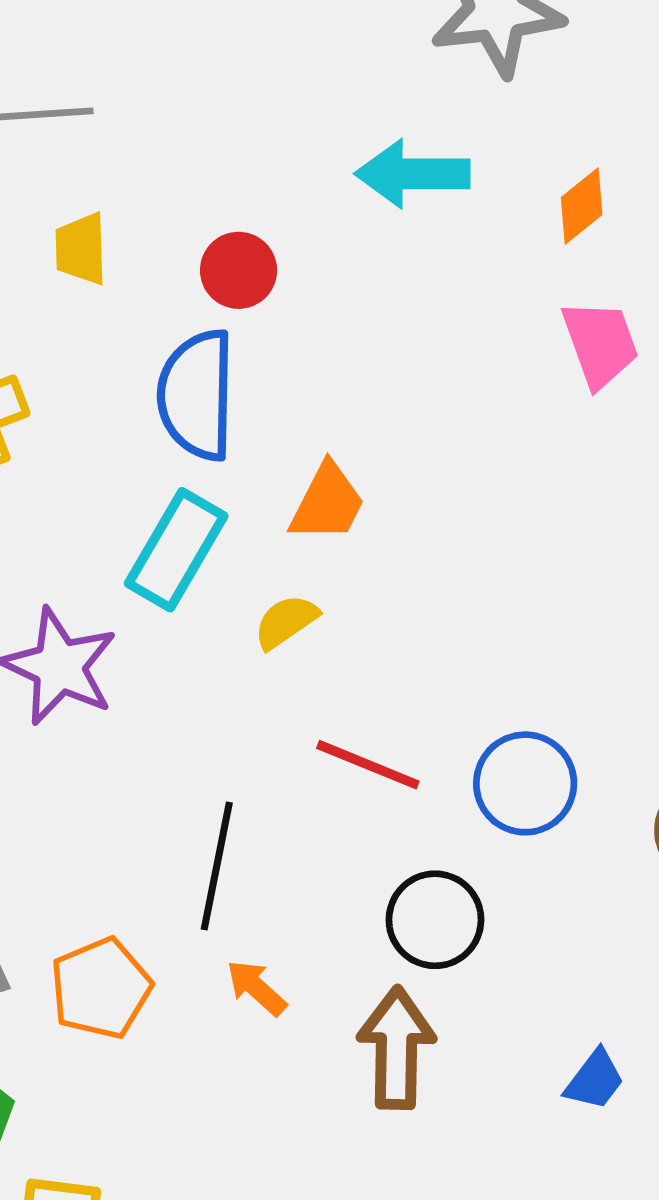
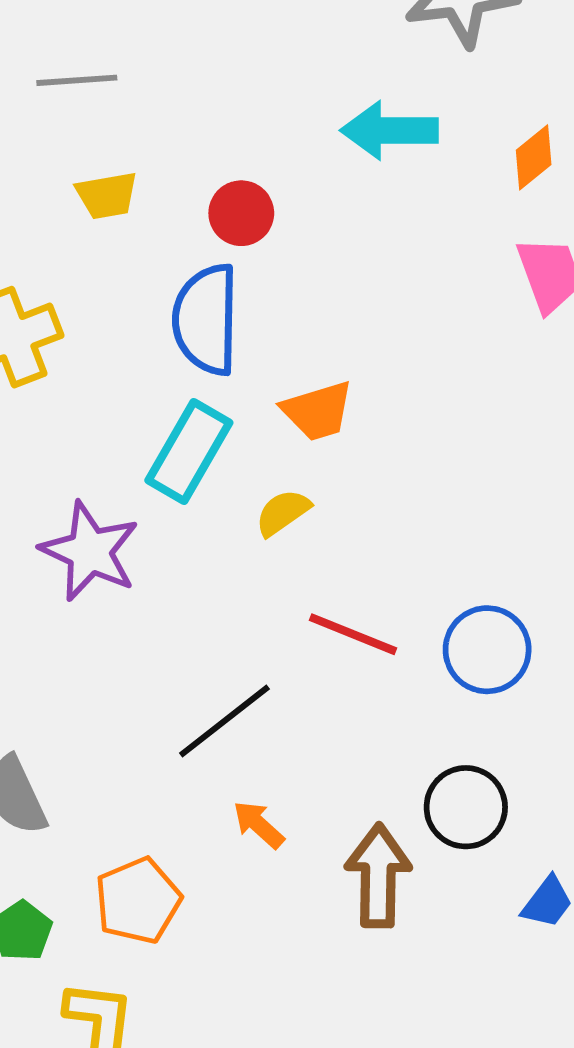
yellow trapezoid: (81, 249) -> (107, 195), turned -98
orange trapezoid: (327, 503) -> (318, 411), turned 46
black line: (217, 866) -> (224, 721), turned 41
black circle: (435, 920) -> (466, 807), moved
orange pentagon: (101, 988) -> (138, 901), moved

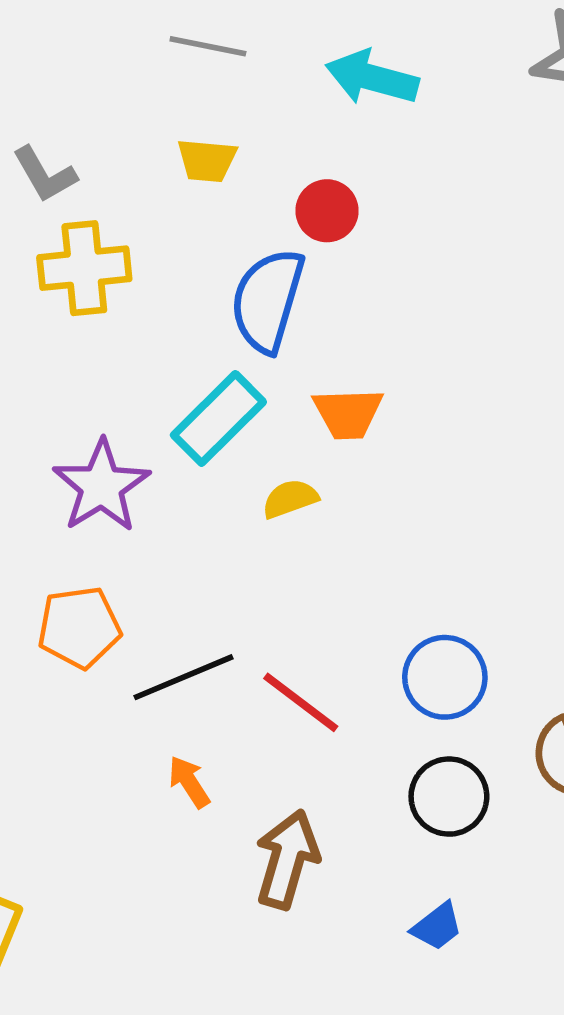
cyan arrow: (389, 130) -> (372, 78), moved
red line: (353, 634) -> (301, 702), moved
black circle: (466, 807) -> (449, 797), moved
orange pentagon: (138, 901) -> (79, 627), moved

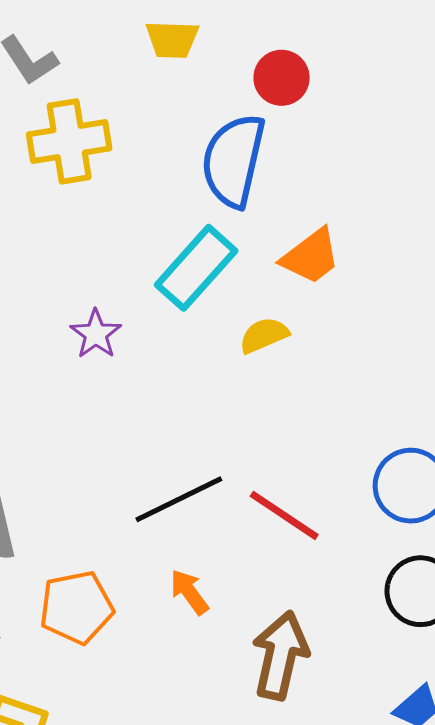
orange trapezoid: (348, 413) -> (311, 256), turned -32
purple star: (101, 486) -> (96, 334), size x0.6
orange pentagon: (79, 627) -> (76, 607), moved

